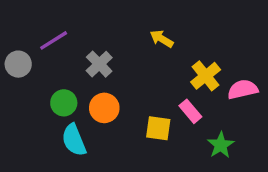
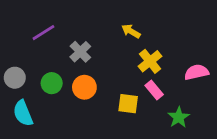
gray circle: (18, 64) -> (15, 78), moved
yellow cross: (206, 76) -> (150, 61), moved
cyan semicircle: (74, 140) -> (23, 113), moved

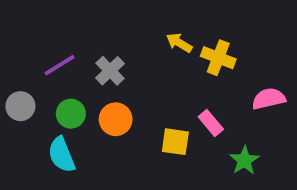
purple line: (43, 33) -> (60, 65), moved
yellow cross: (150, 61) -> (218, 58), moved, turned -30
cyan semicircle: (23, 113) -> (61, 155), moved

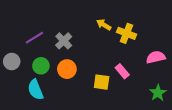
green star: (244, 160) -> (158, 93), moved

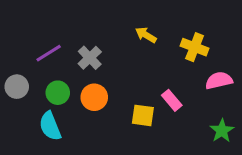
yellow cross: (126, 33) -> (195, 47), moved

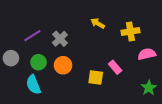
yellow cross: (195, 47) -> (130, 32), turned -30

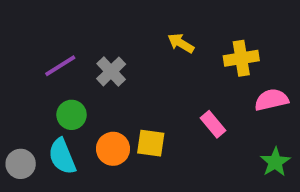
gray circle: (11, 58) -> (21, 164), moved
orange circle: (63, 65) -> (113, 149), moved
yellow square: (96, 78) -> (151, 143), moved

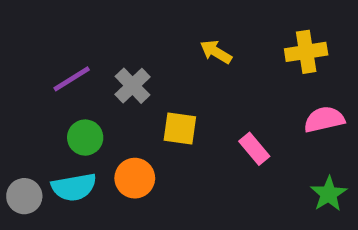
yellow cross: (241, 58) -> (306, 52), moved
yellow square: (151, 143) -> (180, 129), moved
cyan semicircle: (62, 156) -> (74, 187), turned -78

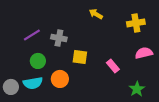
yellow arrow: (216, 52) -> (96, 14), moved
gray cross: (133, 86) -> (59, 38), turned -35
green star: (329, 194) -> (137, 89), moved

